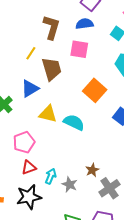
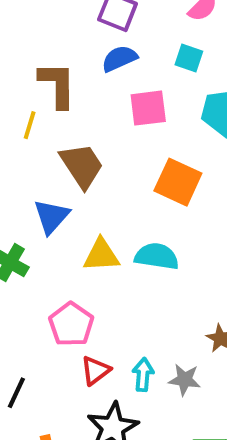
pink square: (79, 49) -> (148, 108), moved
yellow line: (31, 53) -> (30, 125), moved

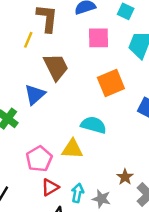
orange square: (178, 182) -> (111, 83), turned 36
yellow triangle: (101, 255) -> (72, 149), moved

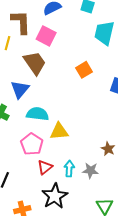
pink square: (99, 38) -> (46, 36), moved, turned 36
orange square: (111, 83) -> (84, 70), size x0.7
cyan semicircle: (93, 125) -> (37, 114), moved

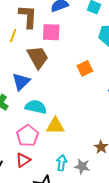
pink square: (46, 36) -> (51, 32), turned -30
red triangle: (45, 167) -> (23, 160), moved

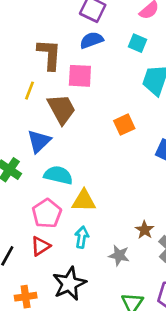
yellow line: (13, 36) -> (30, 91), moved
cyan arrow: (62, 163) -> (82, 237), moved

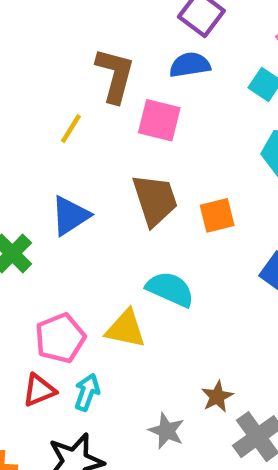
brown trapezoid: (62, 109) -> (155, 200), moved
cyan semicircle: (58, 175) -> (170, 289), moved
cyan arrow: (82, 237) -> (87, 392), moved

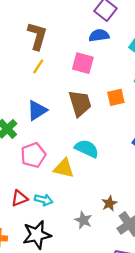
brown L-shape: (115, 75) -> (37, 36), moved
orange square: (217, 215) -> (116, 97), moved
pink pentagon: (60, 338) -> (33, 155), moved
cyan arrow: (87, 392) -> (44, 200), turned 84

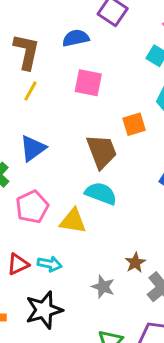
blue semicircle: (99, 35) -> (76, 38), moved
brown trapezoid: (80, 103) -> (102, 151), moved

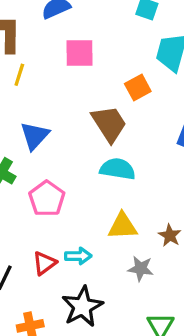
yellow triangle: (73, 221) -> (123, 226), moved

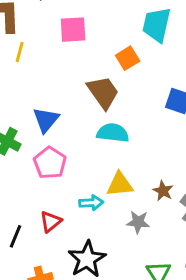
blue triangle: (35, 136) -> (46, 120), moved
cyan arrow: (78, 256) -> (91, 203), moved

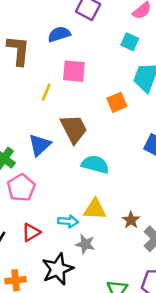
yellow line: (20, 52) -> (46, 92), moved
brown trapezoid: (103, 92) -> (74, 129), moved
pink pentagon: (50, 163) -> (21, 188), moved
gray star: (138, 222) -> (85, 244), moved

